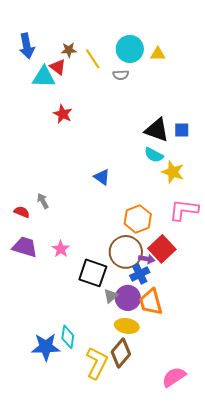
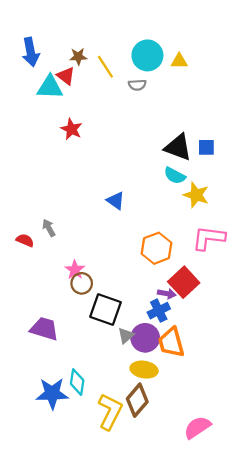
purple trapezoid: (25, 247) -> (44, 329), moved
pink star: (61, 249) -> (75, 270), moved
brown circle: (126, 252) -> (82, 283), moved, size x0.6

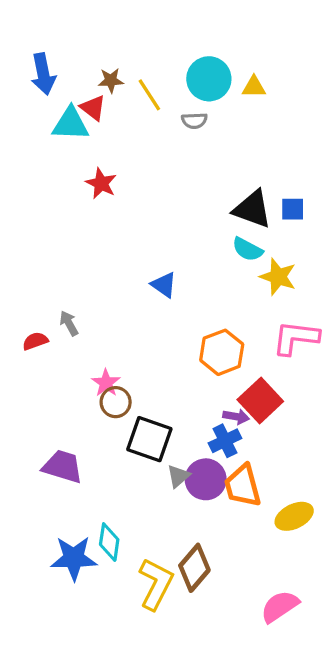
red semicircle: (25, 240) -> (35, 341), turned -42
yellow ellipse: (144, 370) -> (294, 516), moved, turned -35

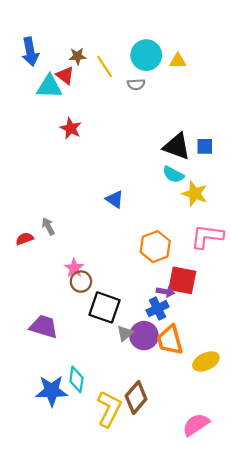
red square: (260, 401) -> (182, 280), turned -36

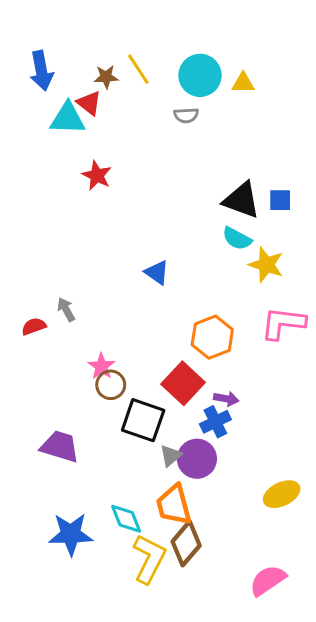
yellow line: (105, 66) -> (138, 69), moved
red square: (182, 280) -> (183, 383), moved, turned 32
orange trapezoid: (170, 340) -> (174, 505), moved
cyan diamond: (76, 380) -> (126, 519), moved, turned -30

